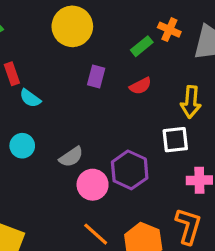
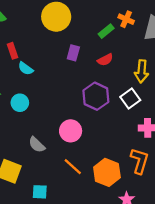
white square: (175, 140) -> (130, 99), turned -30
gray semicircle: (71, 157) -> (37, 145), moved, turned 78
purple hexagon: (130, 170) -> (96, 96), moved

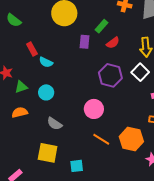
green rectangle: (106, 31) -> (101, 26), moved
gray semicircle: (37, 145) -> (55, 124), moved

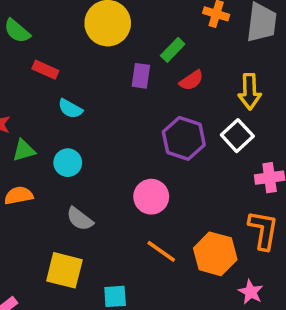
red rectangle: (32, 49) -> (45, 70), moved, turned -40

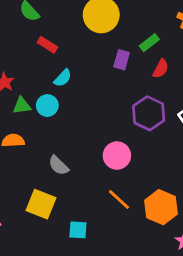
red semicircle: (191, 80) -> (161, 69), turned -36
cyan semicircle: (70, 109) -> (63, 78), turned -84
cyan circle: (68, 163) -> (47, 106), moved

